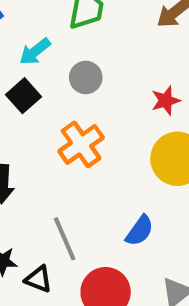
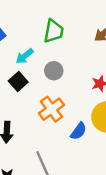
blue semicircle: (140, 231) -> (79, 131), moved

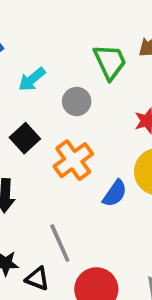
green trapezoid: (54, 31) -> (110, 62), moved, turned -35
black square: (18, 82) -> (25, 138), moved

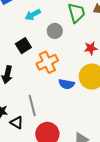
blue semicircle: (115, 193) -> (66, 84), turned 56

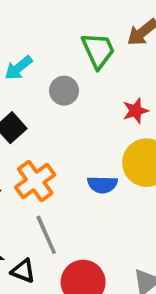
orange cross: (47, 62) -> (35, 181), moved

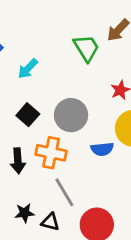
gray circle: (64, 91) -> (71, 115), moved, size x1.5
orange cross: (35, 181) -> (51, 153), turned -36

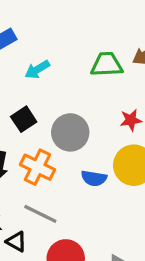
green trapezoid: (86, 48) -> (107, 65), turned -76
gray line: (64, 192) -> (40, 214), turned -48

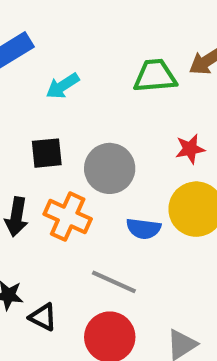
black square: (24, 119) -> (47, 153), turned 30
gray line: (40, 214) -> (114, 282), moved

